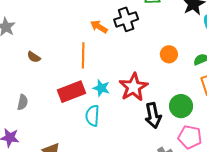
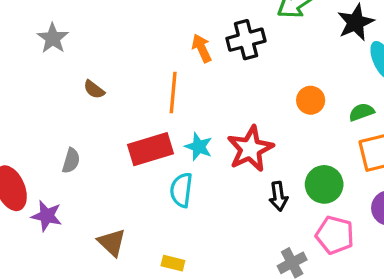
orange arrow: (99, 27) -> (202, 48), turned 30
black arrow: (153, 115) -> (278, 196), size x0.7

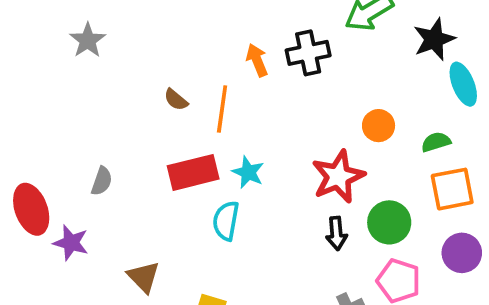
brown semicircle: (94, 89) -> (176, 100), moved
red star: (250, 149) -> (338, 177), moved

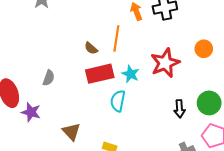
brown semicircle: (176, 100) -> (91, 48), moved
red star: (338, 177) -> (165, 63), moved

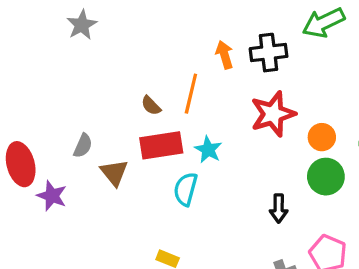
orange circle: (204, 49) -> (322, 137), moved
red star: (165, 63) -> (273, 114), moved
green circle: (209, 103) -> (326, 177), moved
brown triangle: (71, 132) -> (114, 173), moved

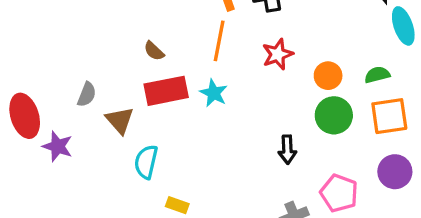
orange line: (191, 94) -> (219, 41), moved
red star: (273, 114) -> (278, 54), size x0.7
cyan semicircle: (186, 189) -> (146, 162), moved

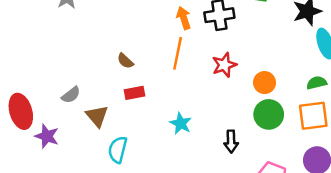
green semicircle: (377, 75) -> (317, 83), moved
red rectangle: (166, 91) -> (135, 93), size x0.6
cyan star: (214, 93) -> (181, 123), moved
gray semicircle: (87, 94) -> (71, 95), turned 30

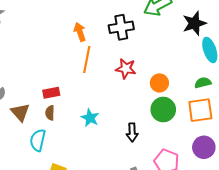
orange arrow: (184, 18) -> (80, 32), moved
brown semicircle: (125, 61) -> (50, 113), moved, turned 48
red star: (224, 65) -> (126, 69), turned 30

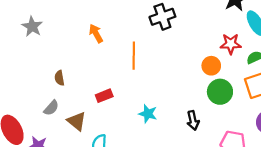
orange arrow: (80, 32) -> (96, 33), moved
red star: (126, 69) -> (231, 44), moved
brown semicircle: (50, 113) -> (59, 78), moved

